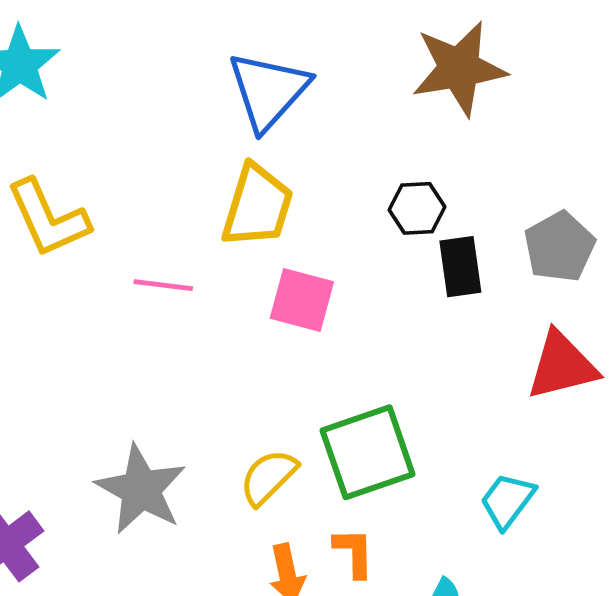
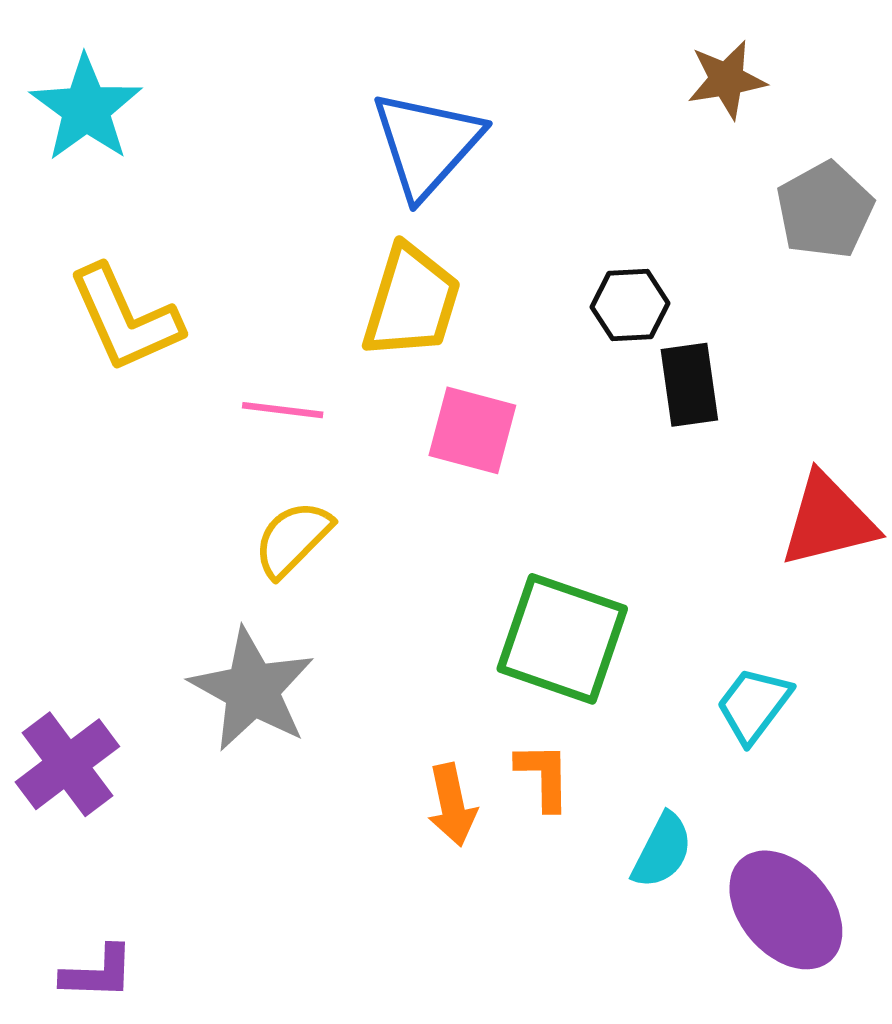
brown star: (459, 68) -> (727, 80), moved, size x0.6
gray pentagon: (559, 247) -> (825, 210), moved
green square: (368, 452) -> (562, 639), turned 38
yellow semicircle: (268, 477) -> (293, 539), moved

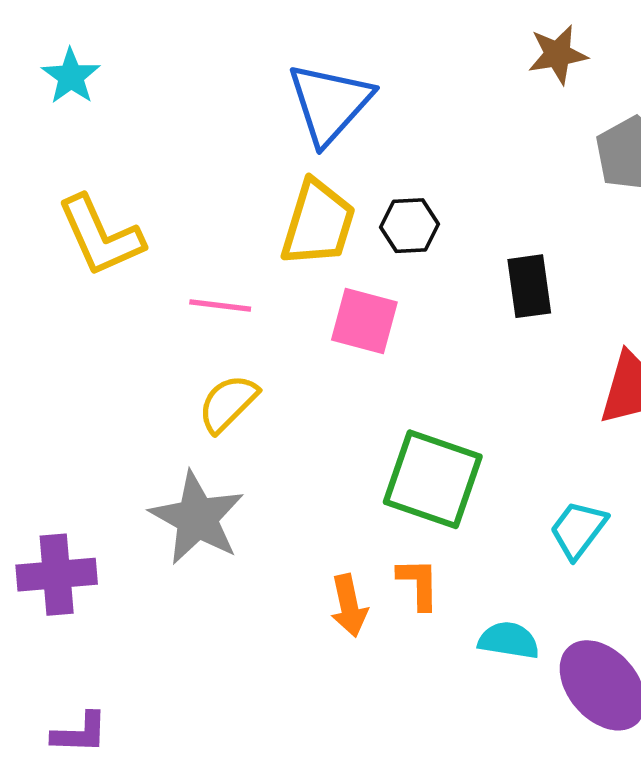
cyan star: (86, 108) -> (71, 76), size x0.7
black hexagon: (630, 305) -> (409, 226), moved
purple cross: (67, 764) -> (57, 575), turned 32
cyan semicircle: (662, 851) -> (509, 640), turned -108

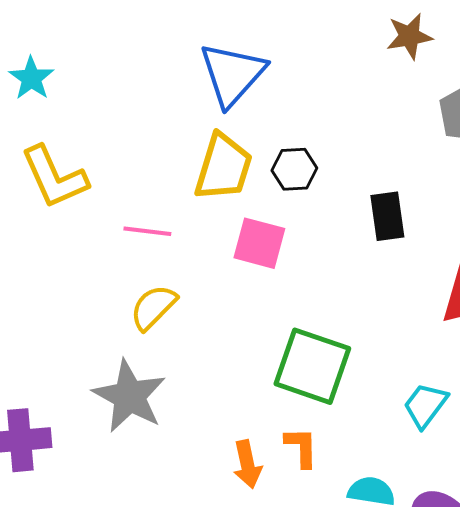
cyan star: (71, 76) -> (31, 78), moved

